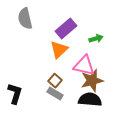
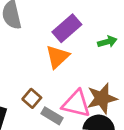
pink triangle: (84, 66) -> (76, 104), moved
brown square: (55, 81) -> (32, 98), moved

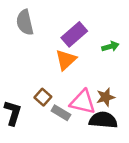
brown star: (102, 98) -> (106, 97), size x0.7

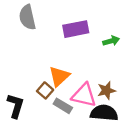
purple rectangle: (74, 34) -> (76, 29), turned 30
orange triangle: (66, 60) -> (59, 76), moved

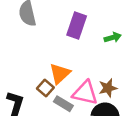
purple rectangle: (76, 29) -> (77, 25), turned -60

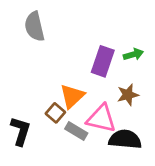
purple rectangle: (77, 25) -> (103, 61), moved
brown star: (108, 88) -> (128, 95), moved

